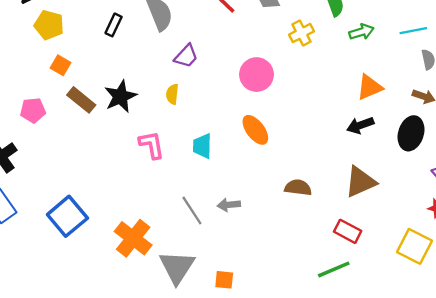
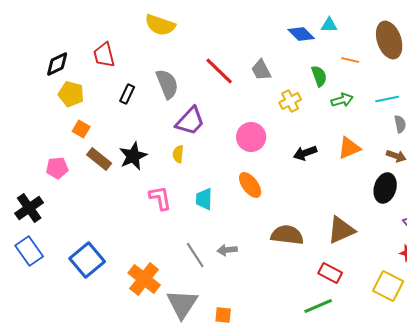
purple trapezoid: (186, 56) -> (190, 121), size x1.4
black arrow: (360, 125) -> (305, 153), moved
brown semicircle: (298, 188) -> (287, 235), size x1.4

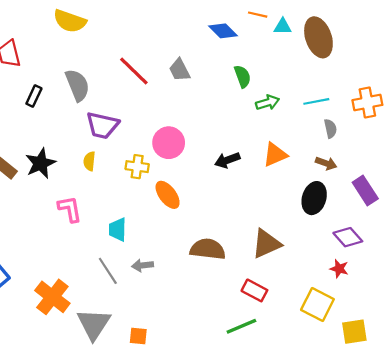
cyan triangle: (329, 25) -> (283, 26), moved
orange line: (350, 60) -> (258, 15), moved
yellow cross: (290, 101) -> (137, 167), moved, turned 35
purple trapezoid: (190, 121) -> (102, 125), turned 60
cyan trapezoid: (204, 199) -> (118, 230), moved

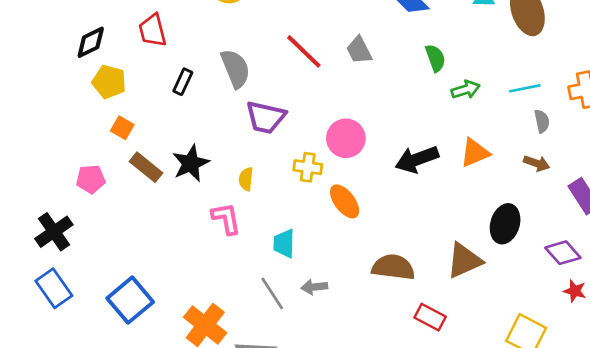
black arrow: (227, 160) -> (417, 159), size x1.4
yellow semicircle: (89, 161) -> (246, 179), moved
black ellipse: (314, 198) -> (505, 224), moved
red star: (339, 269) -> (575, 291), moved
red rectangle: (254, 290) -> (430, 317), moved

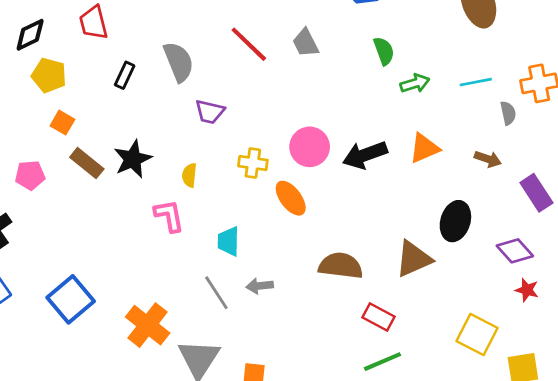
purple trapezoid: (266, 117) -> (210, 112), size x0.7
gray semicircle: (542, 121) -> (508, 113), moved
pink circle: (346, 138) -> (310, 147), moved

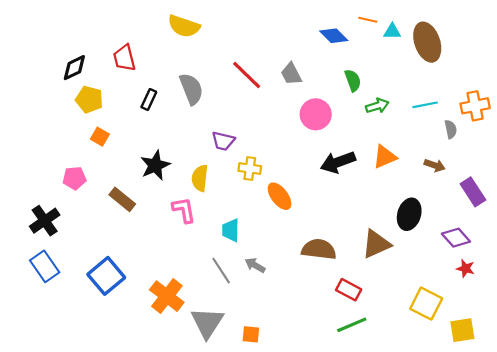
purple trapezoid: (210, 112) -> (223, 141), moved
pink circle: (310, 147) -> (316, 114), moved
brown rectangle: (87, 163) -> (122, 199), moved
yellow semicircle: (189, 175) -> (200, 178), size x1.4
gray arrow: (260, 286) -> (255, 265), turned 36

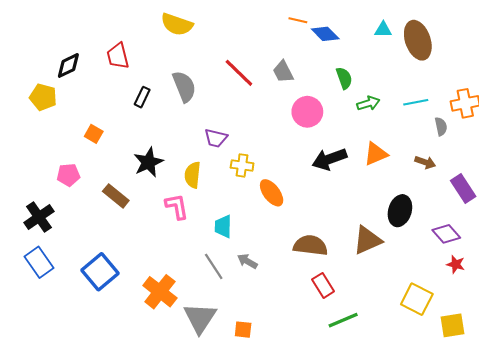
orange line: (368, 20) -> (298, 20), moved
yellow pentagon: (89, 99) -> (43, 97), moved
red rectangle: (349, 290) -> (323, 285), moved, turned 30

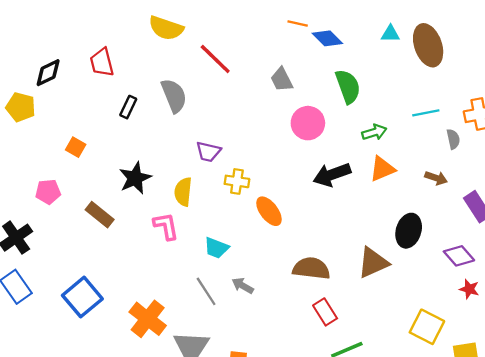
red line: (239, 73) -> (215, 59), moved
green semicircle: (344, 78) -> (348, 86), size x1.4
green arrow: (368, 103) -> (374, 132), moved
cyan trapezoid: (223, 226) -> (216, 248), turned -70

